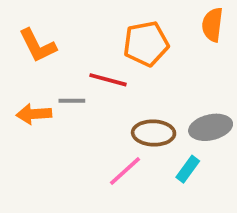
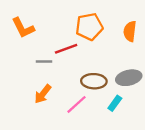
orange semicircle: (212, 25) -> (130, 31), moved
red line: (108, 80) -> (66, 49), turned -35
orange arrow: (34, 114) -> (43, 94), moved, turned -48

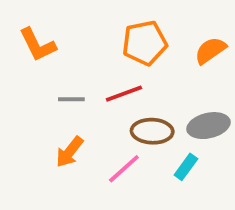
orange semicircle: (130, 31) -> (210, 50), turned 48
red line: (66, 49) -> (124, 94), moved

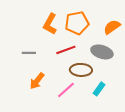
orange L-shape: (38, 45) -> (50, 24), moved, turned 55
gray line: (71, 99) -> (29, 53), moved
gray ellipse: (208, 126) -> (102, 52), moved, turned 30

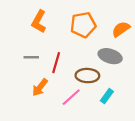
orange L-shape: (50, 24) -> (39, 22), moved
red line: (66, 50) -> (56, 63), moved, turned -54

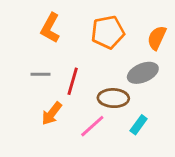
orange semicircle: (121, 29) -> (157, 38), turned -30
gray ellipse: (110, 56) -> (143, 73), turned -40

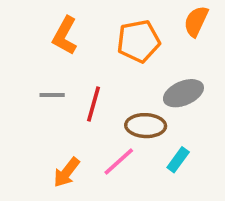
orange semicircle: (157, 38) -> (196, 21), moved
orange arrow: (52, 113) -> (67, 172), moved

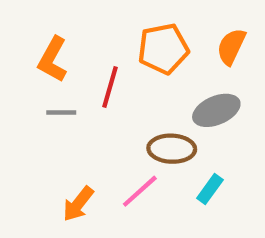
orange semicircle: (196, 21) -> (231, 47), moved
orange L-shape: (65, 36) -> (53, 59), moved
red line: (94, 104) -> (110, 87), moved

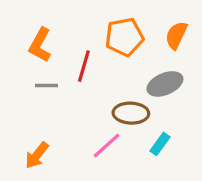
orange arrow: (78, 204) -> (37, 155), moved

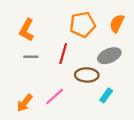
red line: (84, 66) -> (63, 54), moved
pink line: (107, 146) -> (55, 96), moved

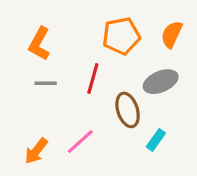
brown ellipse: (87, 75) -> (128, 110), turned 70

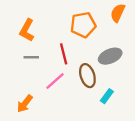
orange semicircle: (172, 34) -> (118, 13), moved
red line: (93, 78) -> (64, 54), turned -30
pink line: (80, 141) -> (55, 81), moved

